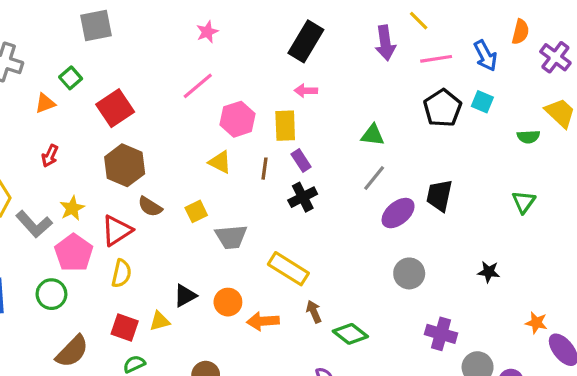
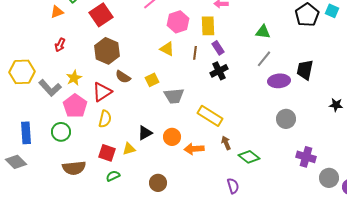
purple ellipse: (398, 213) -> (279, 81), turned 35
black star: (489, 272) -> (336, 105), moved
brown semicircle: (72, 351) -> (74, 168), turned 40

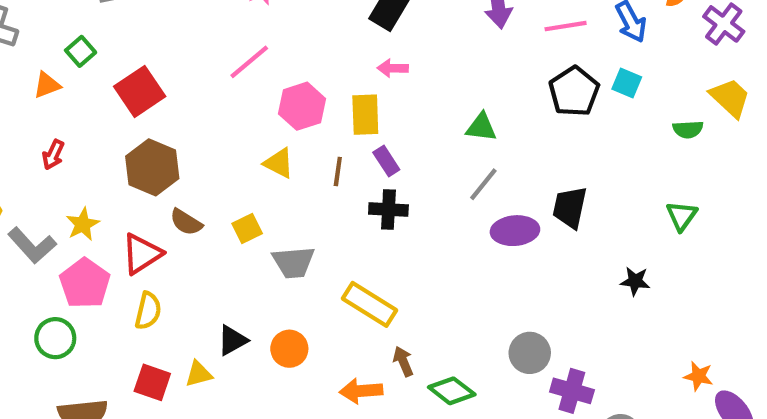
black cross: (219, 71) -> (388, 210), turned 30
gray circle: (286, 119) -> (530, 353), moved
orange arrow: (194, 149) -> (361, 391), moved

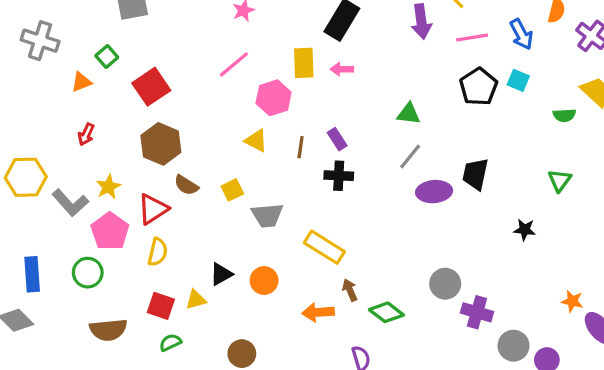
yellow rectangle: (365, 115) -> (304, 63), moved

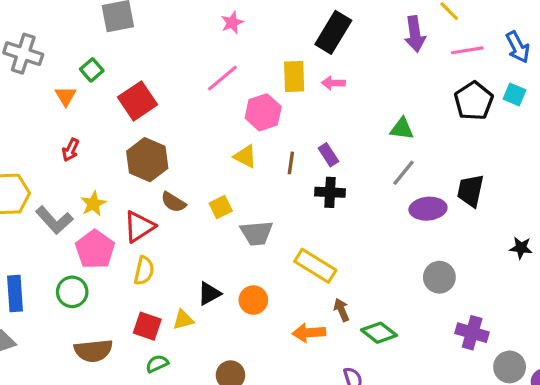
orange triangle: (81, 82) -> (66, 96), turned -40
gray circle: (445, 284) -> (439, 277), moved

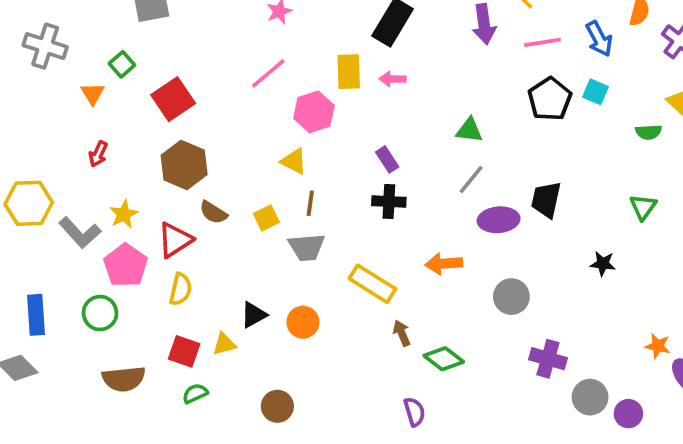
brown line: (291, 163) -> (310, 203), moved
orange arrow: (309, 333) -> (444, 264), moved

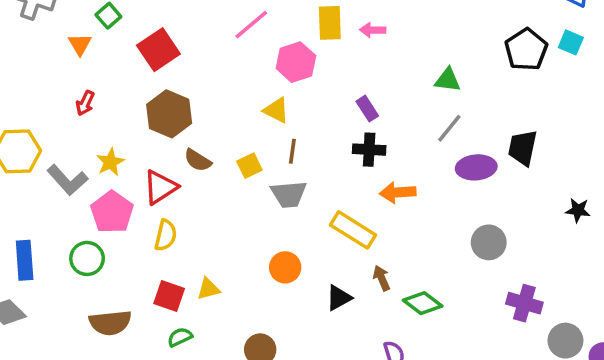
orange arrow: (444, 264) -> (398, 192), moved
black triangle: (254, 315) -> (339, 298), moved

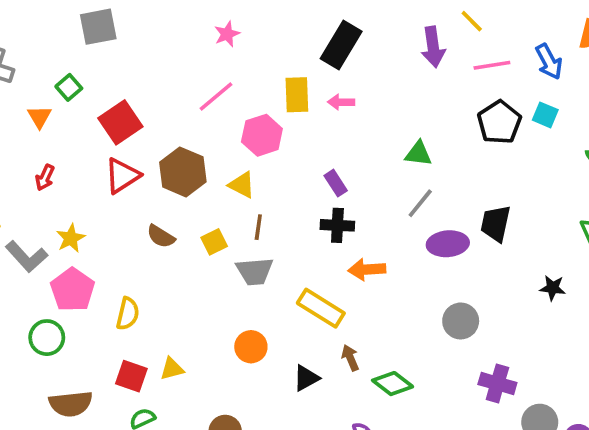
brown hexagon: (169, 114) -> (183, 172), moved
red triangle: (160, 187) -> (122, 176), moved

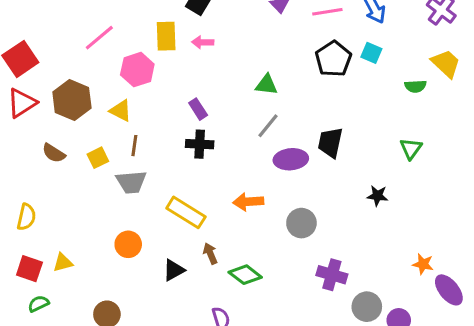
orange arrow: (367, 269) -> (248, 202), moved

